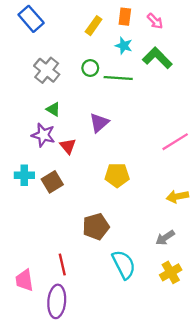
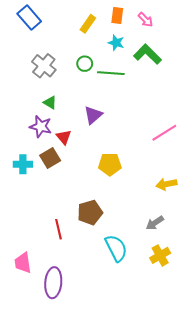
brown square: (52, 182) -> (50, 158), moved
red line: (62, 265) -> (58, 229), moved

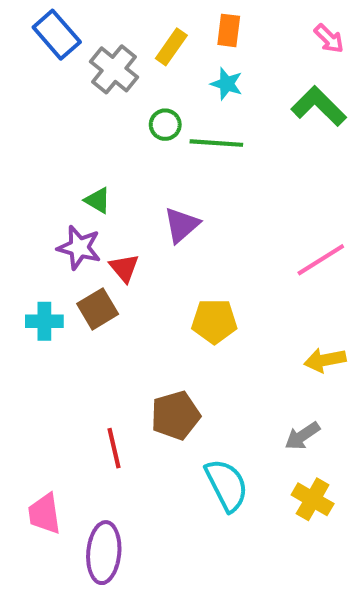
pink arrow: (145, 20) -> (329, 39), moved
green L-shape: (148, 54) -> (319, 106), moved
gray cross: (44, 66) -> (114, 69), moved
yellow cross: (160, 255) -> (313, 499), turned -30

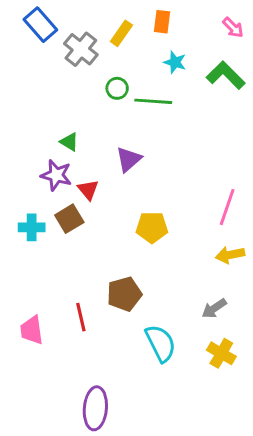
cyan star: (227, 84) -> (175, 62), moved
pink line: (321, 260) -> (227, 207), moved, turned -39
pink trapezoid: (44, 514) -> (32, 330), moved
purple ellipse: (104, 553) -> (95, 408), moved

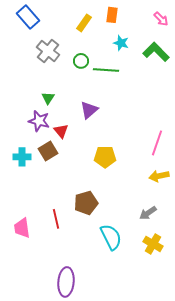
gray cross: (81, 49) -> (48, 51), moved
green triangle: (69, 142) -> (48, 98), turned 32

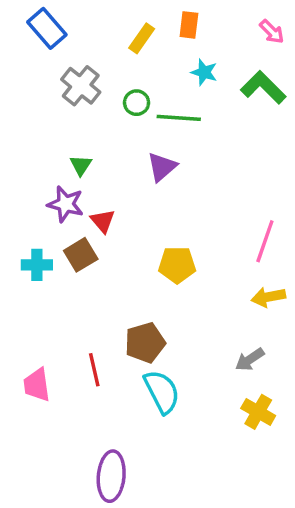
purple triangle: (89, 110) -> (162, 167), moved
cyan semicircle: (111, 237) -> (162, 392), moved

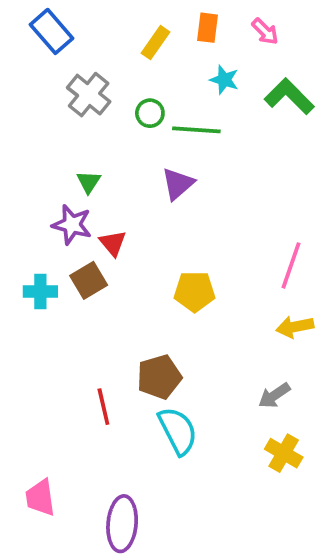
pink arrow: (272, 32) -> (265, 31), moved
pink trapezoid: (37, 385) -> (40, 498), moved

